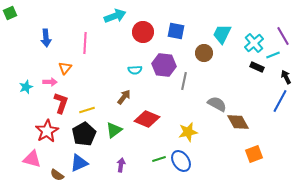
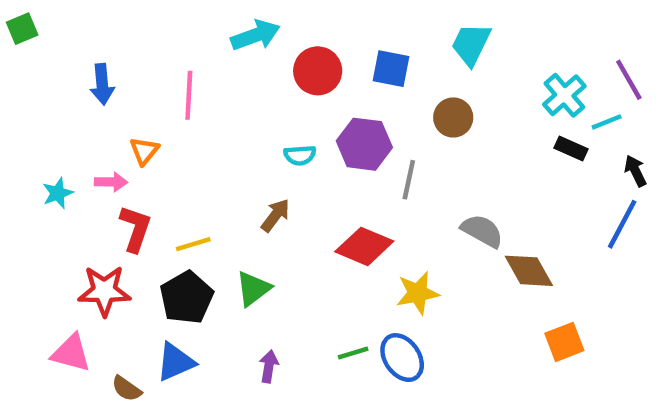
cyan trapezoid: (222, 34) -> (471, 44), moved
red diamond: (147, 119) -> (364, 246), moved
red star: (47, 131) -> (104, 291), turned 30

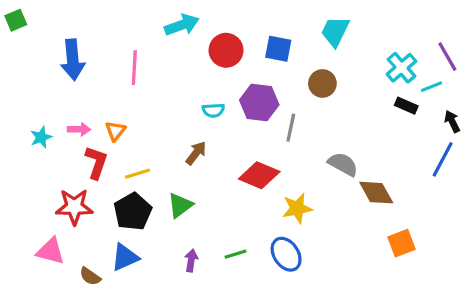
blue arrow: (102, 84) -> (73, 60), size x1.4
orange triangle: (144, 151) -> (115, 131), moved
green line: (353, 353) -> (236, 254), moved

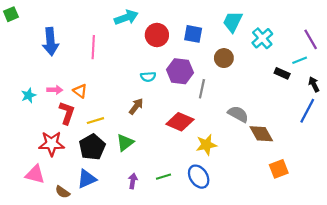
cyan cross: (401, 68) -> (262, 38), moved
orange triangle: (115, 131) -> (80, 91), turned -32

